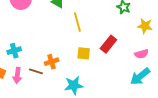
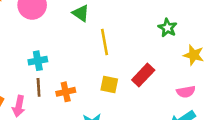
cyan cross: (14, 51) -> (38, 61), moved
brown line: (36, 71) -> (39, 87), moved, turned 64

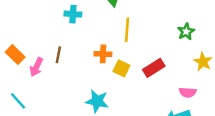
cyan cross: (38, 61) -> (73, 14), moved
orange cross: (66, 92) -> (103, 54), moved

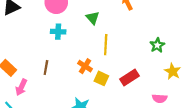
orange cross: (103, 54) -> (85, 66), turned 32
pink arrow: (36, 67) -> (21, 87), moved

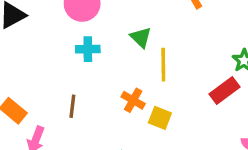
green triangle: (93, 18) -> (141, 37), moved
red rectangle: (130, 77) -> (224, 90), moved

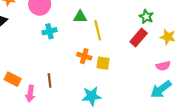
green triangle: (141, 37) -> (80, 17), turned -32
brown line: (72, 106) -> (50, 81), moved

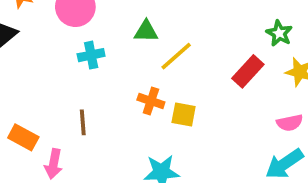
green star: (146, 17) -> (279, 33), moved
yellow line: (98, 30) -> (176, 56), turned 60
brown line: (50, 81) -> (83, 122), moved

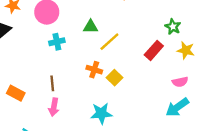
yellow square: (184, 114) -> (115, 78), turned 35
pink arrow: (54, 164) -> (54, 107), moved

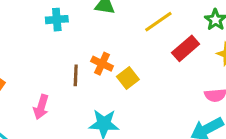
yellow line: (109, 42) -> (158, 22), moved
brown line: (52, 83) -> (76, 75), moved

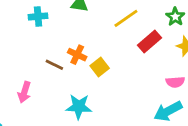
brown line: (76, 75) -> (54, 65), turned -66

